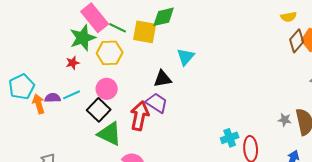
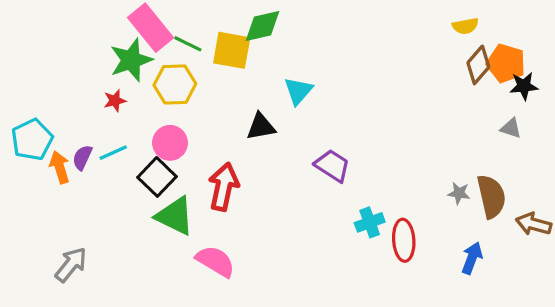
purple semicircle: (53, 98) -> (82, 157), turned -63
purple trapezoid: (157, 103) -> (332, 166), moved

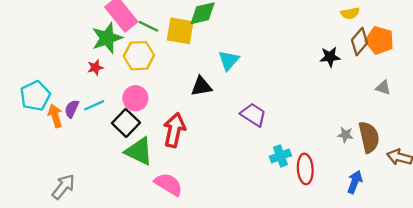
black star: (524, 86) -> (330, 57), moved

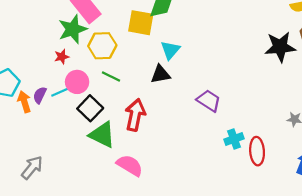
green line: (148, 26) -> (111, 76), moved
black star: (330, 57) -> (280, 47), size x1.6
cyan triangle: (229, 60) -> (170, 50), moved
pink circle: (135, 98) -> (77, 82), moved

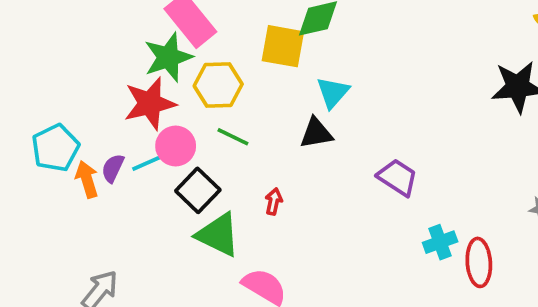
red star: (62, 57) -> (150, 103), size x2.0
red arrow: (135, 115) -> (274, 201), size x0.5

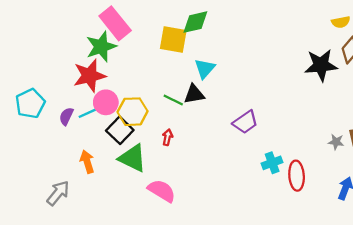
yellow hexagon: (218, 85) -> (133, 112), moved
green line: (233, 137) -> (173, 100), moved
purple trapezoid: (397, 177) -> (245, 122), turned 112
orange arrow: (87, 179) -> (87, 162), moved

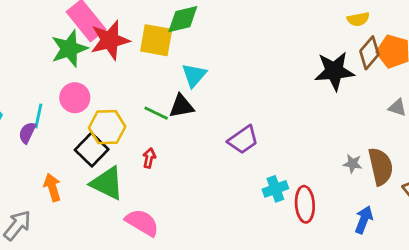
red star: (90, 76) -> (110, 40), moved
pink circle: (106, 102) -> (75, 98), moved
cyan line: (88, 113) -> (38, 116), moved, turned -54

